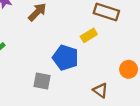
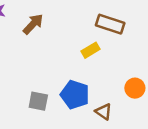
blue pentagon: (65, 58) -> (75, 95), moved

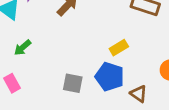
yellow rectangle: (91, 50) -> (119, 48), moved

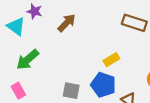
green arrow: (23, 48) -> (28, 60), size x1.5

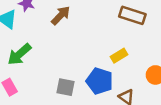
yellow rectangle: (111, 60) -> (119, 56), moved

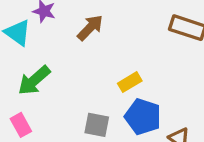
yellow rectangle: (119, 56) -> (130, 82), moved

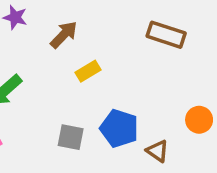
yellow rectangle: (130, 82) -> (88, 71), moved

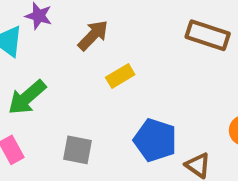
gray square: (71, 137) -> (78, 150), moved

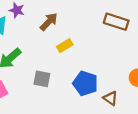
gray square: (78, 150) -> (42, 79), moved

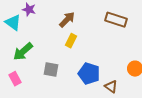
brown arrow: (49, 22) -> (67, 20), moved
yellow rectangle: (65, 46) -> (71, 41), turned -32

